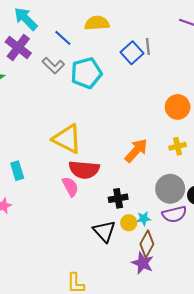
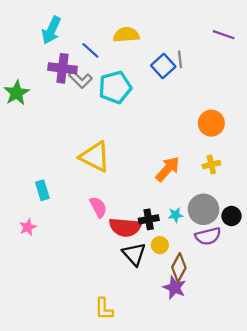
cyan arrow: (26, 19) -> (51, 30), turned -110
purple cross: (18, 47) -> (62, 68), moved, turned -30
red semicircle: (84, 170) -> (125, 227), moved
cyan star: (144, 218) -> (176, 215), moved

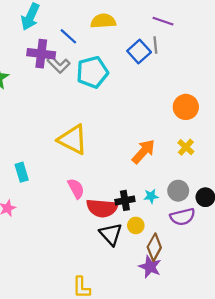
purple line: (224, 35) -> (163, 21), moved
yellow cross: (211, 165) -> (186, 147), turned -35
gray circle: (204, 209) -> (178, 191), size x0.7

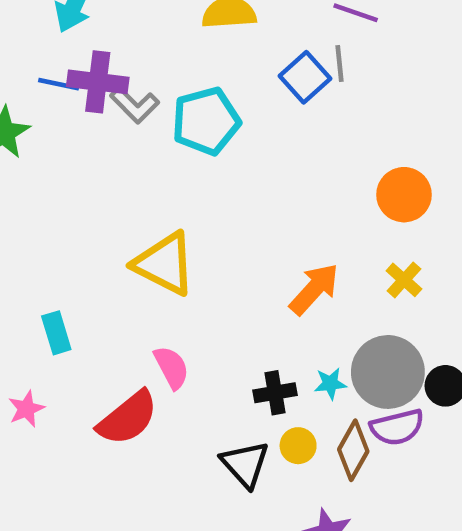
blue line: (68, 36) -> (59, 84), moved, turned -30
gray circle: (178, 191) -> (388, 372), size x1.6
red semicircle: (102, 208) -> (128, 418), moved, turned -44
brown diamond: (154, 247) -> (353, 450), moved

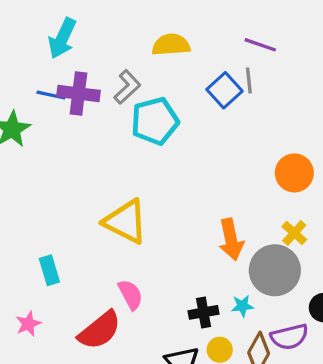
gray L-shape: (135, 105) -> (127, 87), moved, turned -88
orange arrow: (314, 289) -> (231, 239), turned 126
gray circle: (388, 372) -> (275, 270), moved

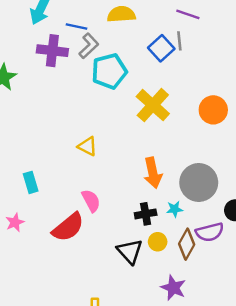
blue line: (51, 95) -> (77, 26), moved
yellow triangle: (126, 222) -> (87, 146), size x0.6
yellow cross: (294, 233) -> (153, 105), moved, size x1.8
orange arrow: (231, 239) -> (153, 173), moved

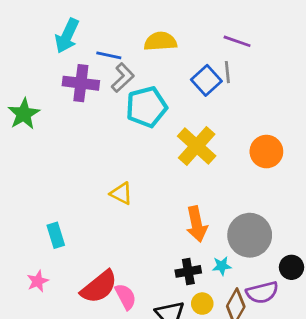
pink semicircle: (91, 201) -> (126, 297), moved

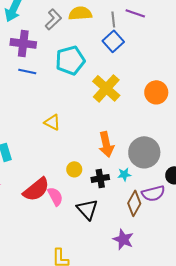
blue line: (109, 55) -> (27, 71), moved
gray line: (227, 72) -> (113, 19), moved
gray L-shape: (123, 78) -> (53, 19), moved
yellow circle: (202, 304) -> (74, 169), moved

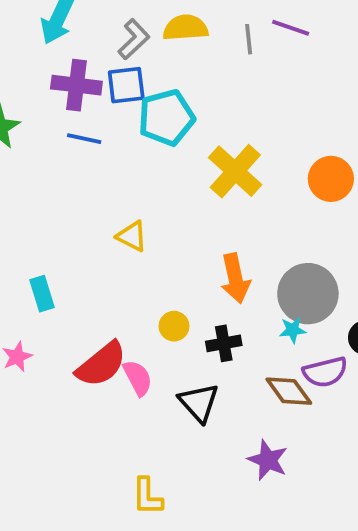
blue square: (113, 41) -> (126, 85), moved, turned 35
cyan star: (124, 174) -> (293, 330), moved
brown diamond: (134, 203) -> (289, 391), turned -65

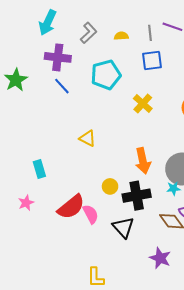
yellow semicircle: (185, 28) -> (121, 36), moved, size x0.6
blue square: (126, 85) -> (152, 60), moved
blue line: (84, 139) -> (62, 86), turned 36
yellow cross: (235, 171) -> (143, 103), size x0.7
black cross: (224, 343) -> (137, 196), size x1.5

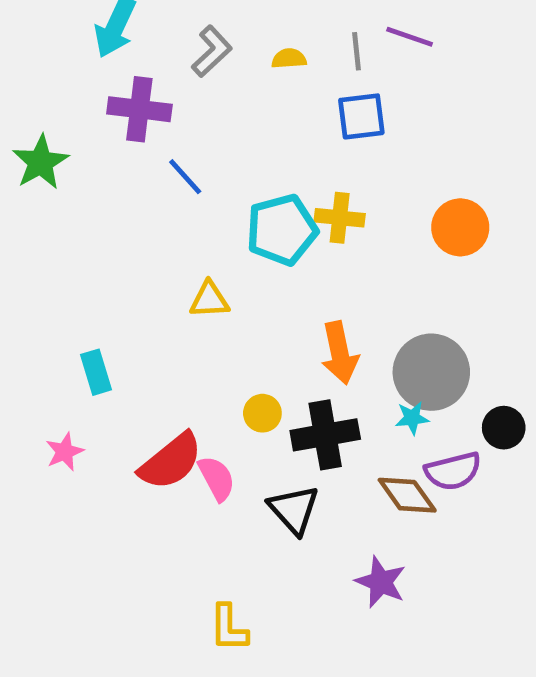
cyan pentagon: (106, 75) -> (282, 230), moved
blue line: (62, 86) -> (185, 177), moved
yellow cross: (143, 103) -> (340, 218), turned -36
yellow triangle: (87, 138) -> (209, 300), turned -30

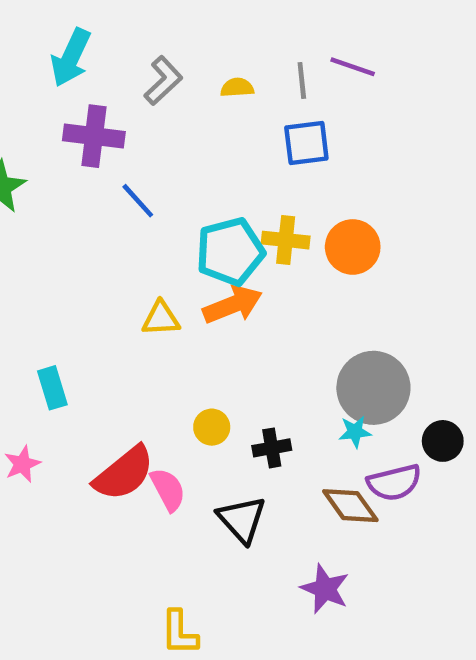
orange circle: (460, 227) -> (353, 247), moved
orange arrow: (340, 353) -> (233, 305), moved, turned -100
black cross: (325, 435) -> (272, 448), size x0.6

